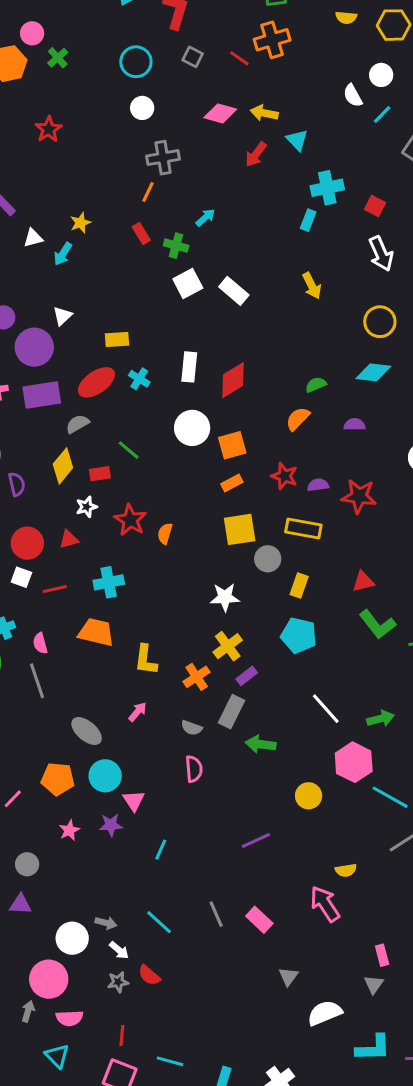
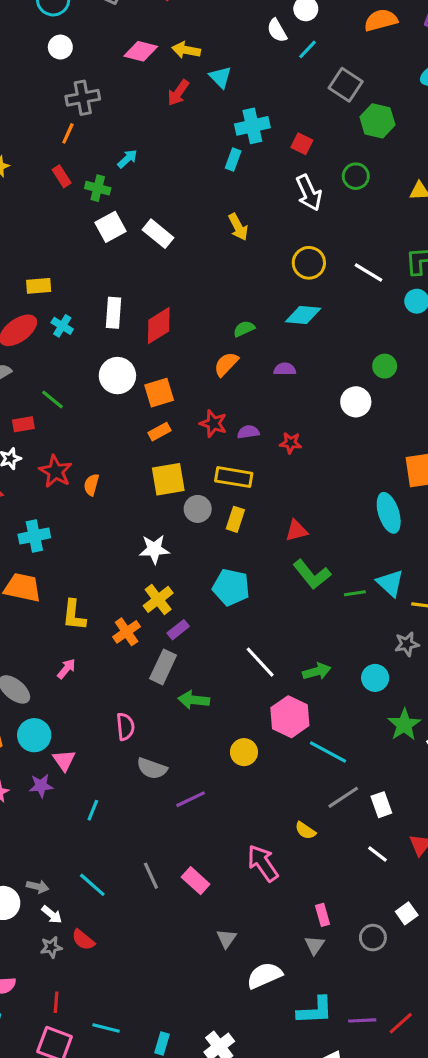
red star: (359, 496) -> (291, 443), size x0.6
yellow rectangle: (299, 586) -> (235, 519), moved
gray semicircle: (192, 728) -> (152, 768), moved, size x1.4
yellow semicircle: (346, 870) -> (305, 831), moved, turned 45

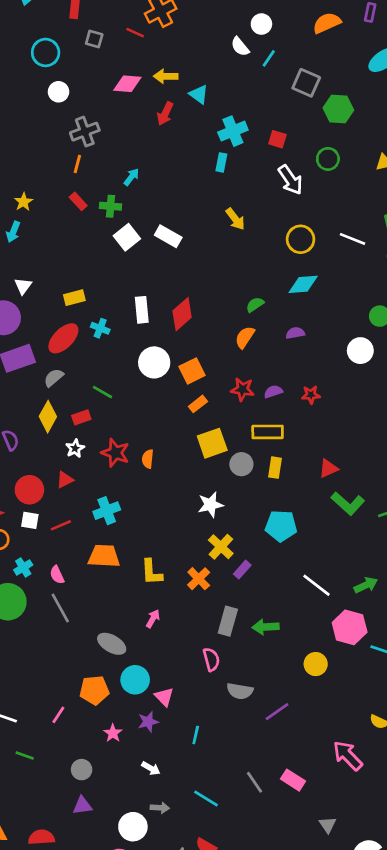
gray rectangle: (163, 667) -> (228, 621), moved
white arrow: (52, 915) -> (151, 768), moved

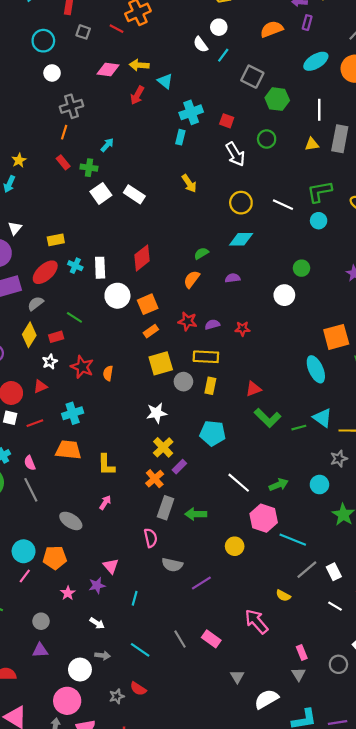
white rectangle: (142, 310) -> (100, 268), moved
orange cross: (199, 579) -> (155, 479), moved
cyan circle: (135, 680) -> (24, 551), moved

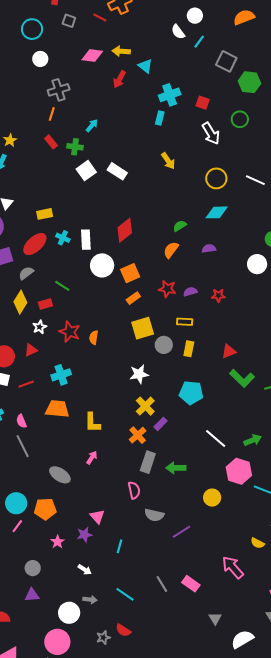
yellow rectangle: (206, 357) -> (185, 322), size x0.7

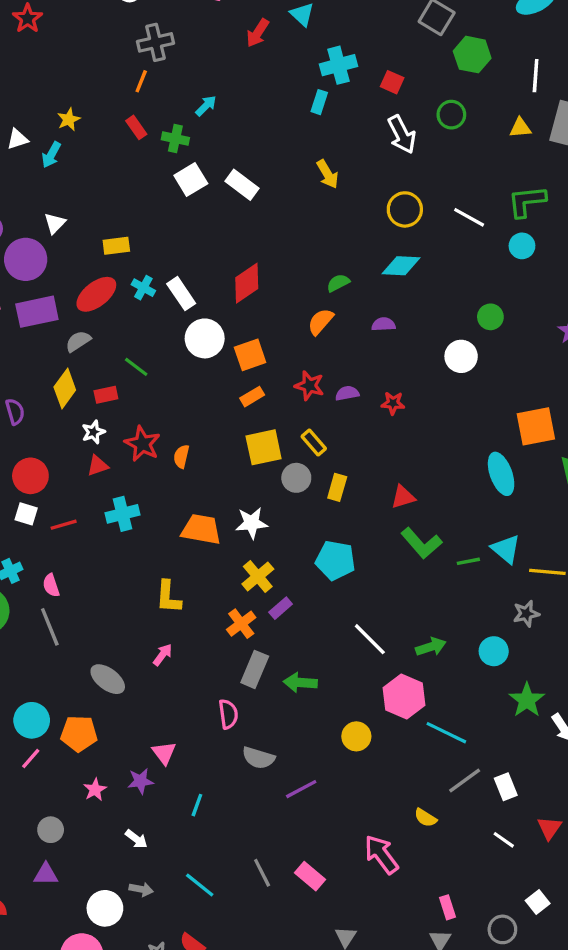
white rectangle: (86, 240) -> (181, 294), turned -36
yellow rectangle: (185, 322) -> (314, 442), moved, turned 42
red triangle: (31, 350) -> (98, 466), moved
orange trapezoid: (57, 409) -> (201, 529), moved

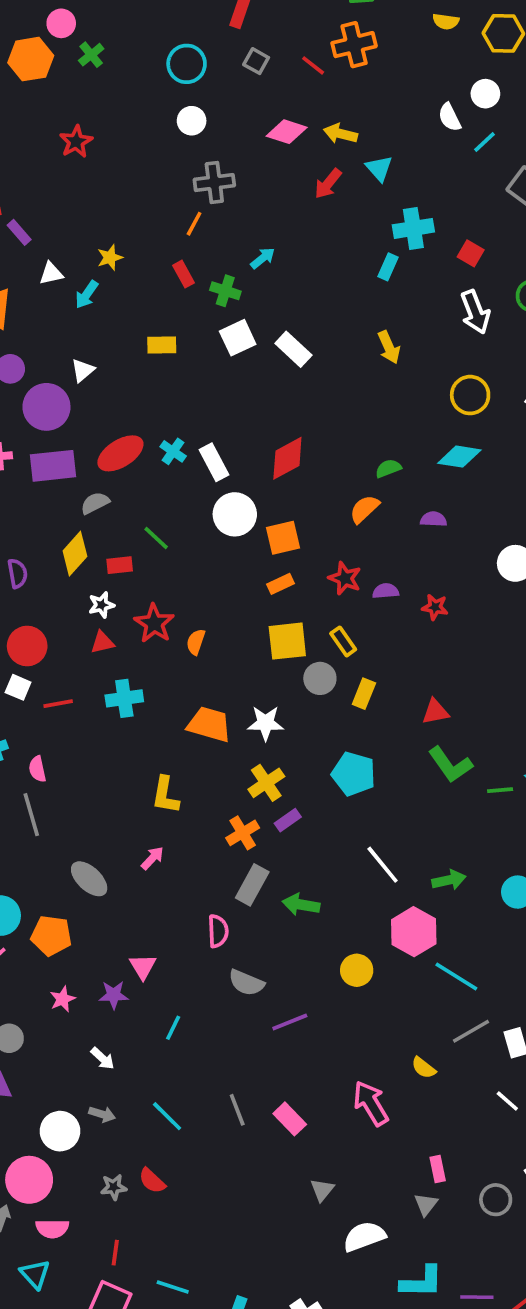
yellow rectangle: (116, 246) -> (162, 345), moved

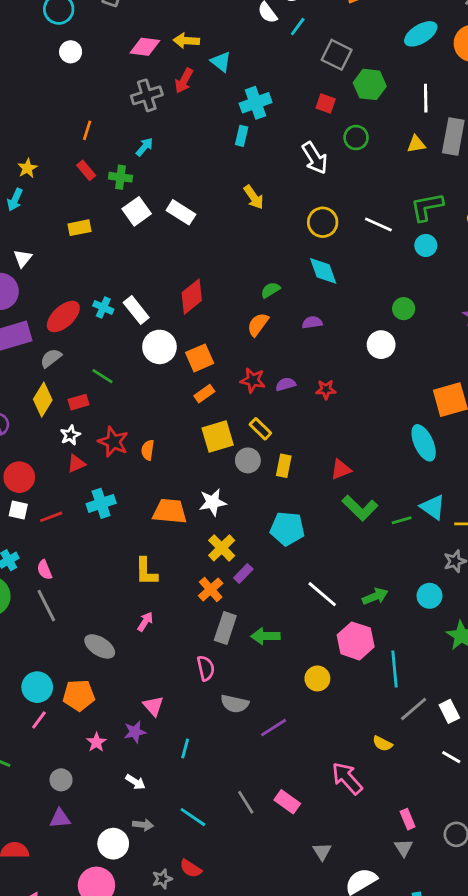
gray cross: (214, 183) -> (147, 95), moved
red square: (471, 253) -> (326, 104), moved
cyan diamond: (459, 457) -> (323, 271), turned 72
cyan line: (456, 976) -> (395, 669), turned 63

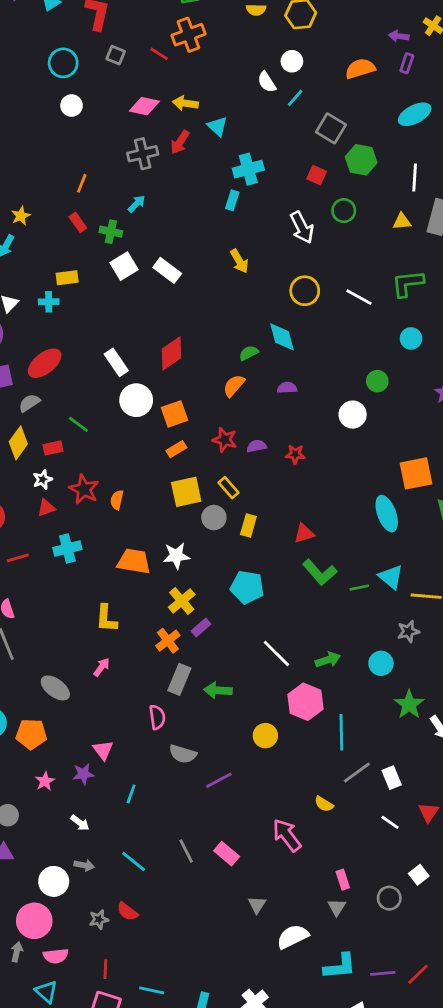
cyan circle: (426, 245) -> (411, 338), moved
cyan diamond: (323, 271) -> (282, 337), moved
cyan cross: (103, 307) -> (49, 302), moved, turned -30

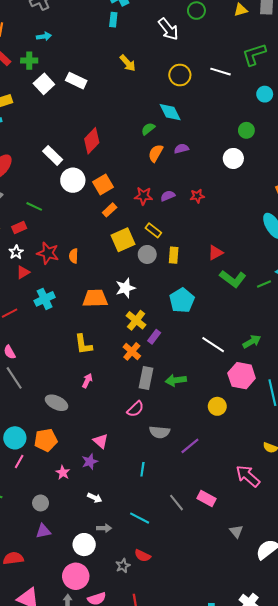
cyan arrow: (137, 204) -> (44, 36), turned 48
orange semicircle: (234, 386) -> (156, 153), moved
cyan pentagon: (247, 587) -> (182, 300), turned -30
pink semicircle: (157, 717) -> (135, 409), turned 66
cyan line: (131, 794) -> (142, 469), moved

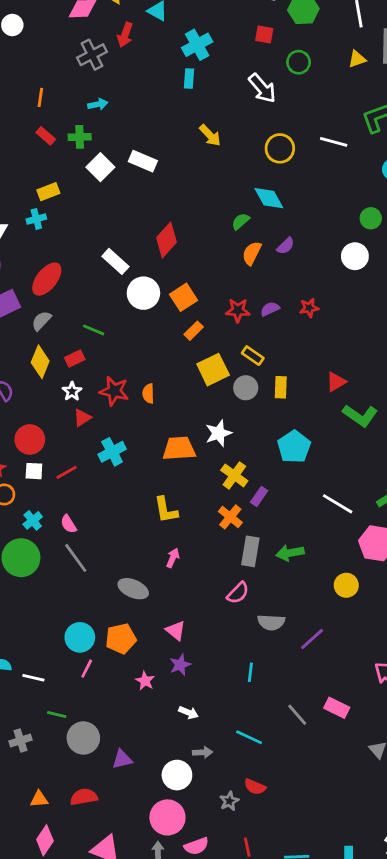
purple semicircle: (181, 149) -> (286, 246), turned 152
pink triangle: (101, 441) -> (176, 630), moved
gray circle: (41, 503) -> (83, 738), moved, size x1.5

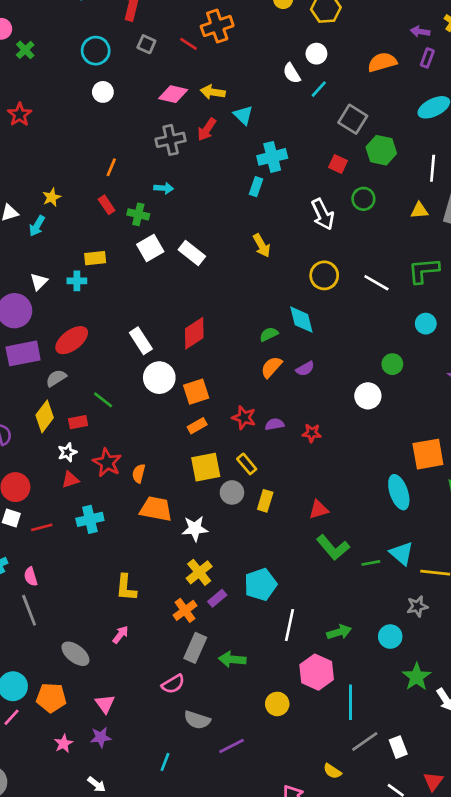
cyan pentagon: (294, 447) -> (261, 584), moved
orange trapezoid: (179, 449) -> (156, 509), moved
white line: (338, 504) -> (290, 625), turned 56

